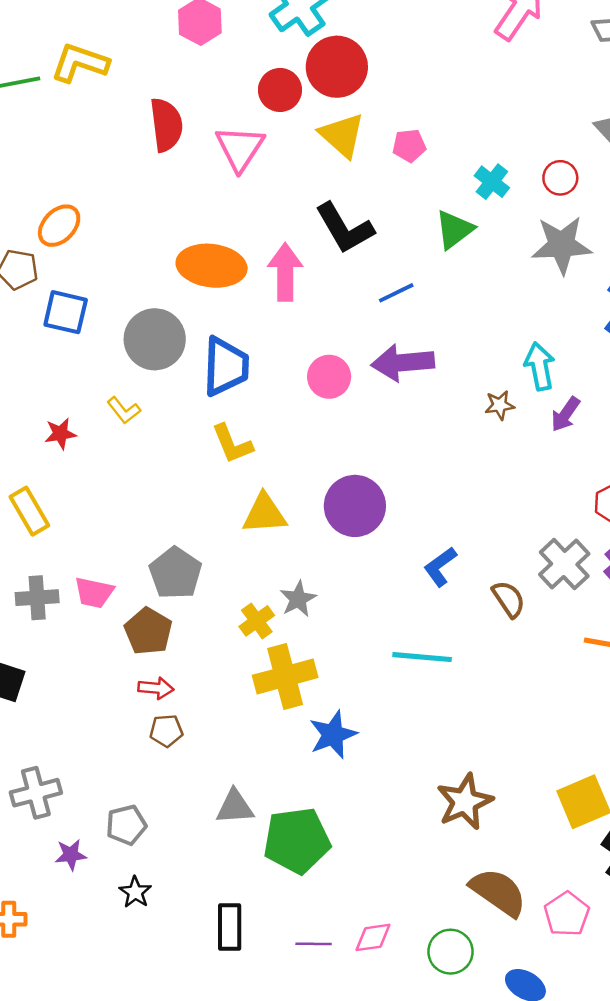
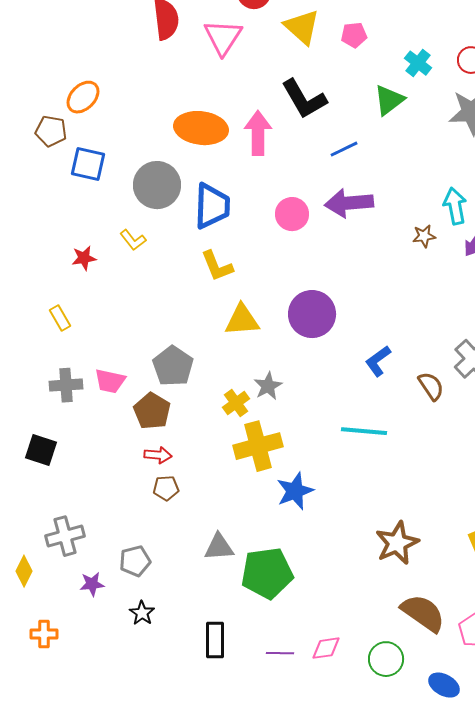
yellow rectangle: (29, 511) -> (60, 318), size x0.7

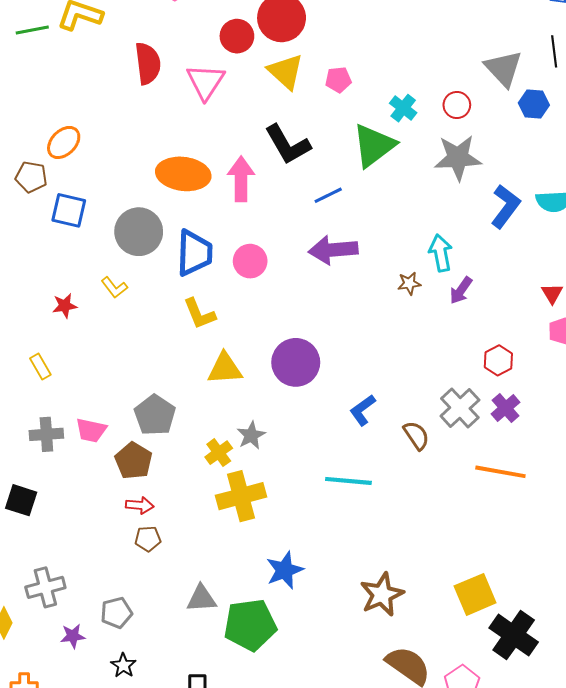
green triangle: (389, 100) -> (374, 146), size x1.4
pink circle: (292, 214) -> (250, 261), moved
blue star: (295, 491) -> (285, 570), moved

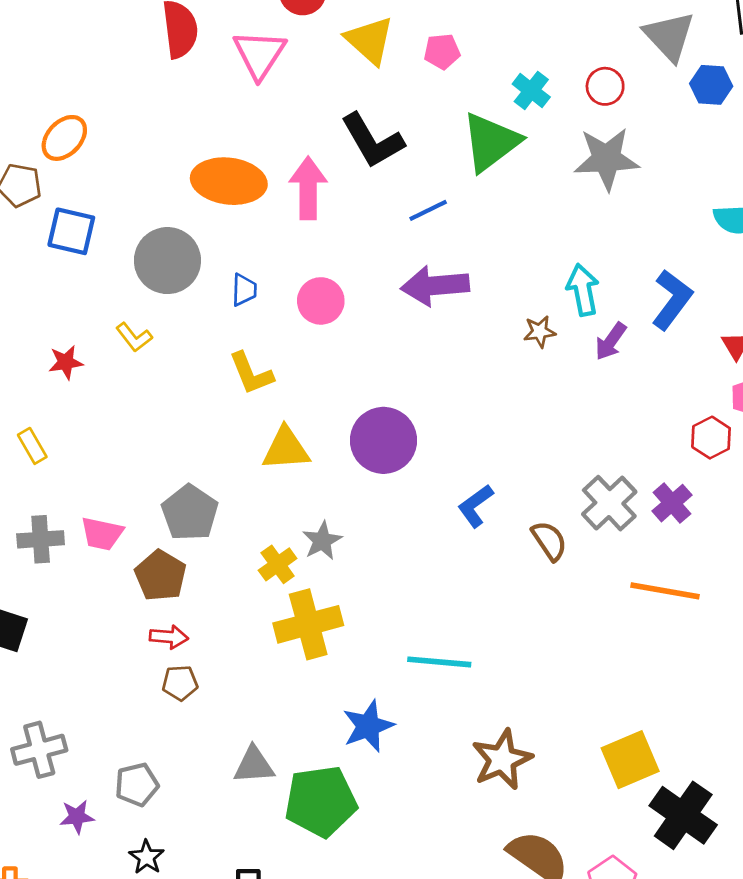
blue L-shape: (506, 206) -> (672, 300), moved
blue trapezoid: (194, 253) -> (244, 290), size x0.5
red hexagon: (498, 360) -> (711, 438), moved
cyan line: (348, 481) -> (439, 662), moved

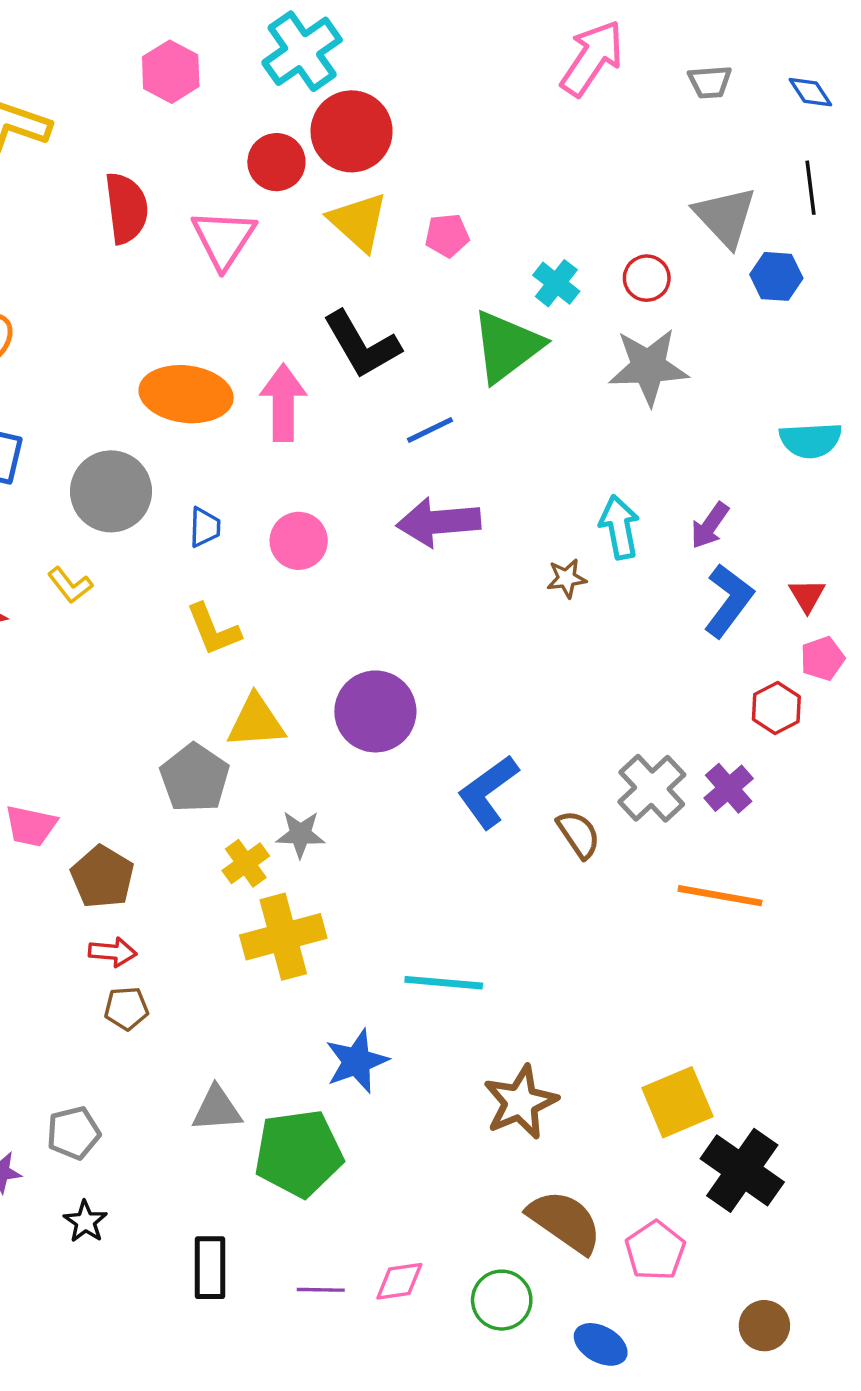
blue L-shape: (672, 300) -> (729, 601), moved
purple arrow: (611, 341) -> (710, 525), moved
blue L-shape: (475, 506) -> (488, 792), size x1.4
gray pentagon: (190, 513) -> (195, 778), moved
gray star: (322, 541) -> (300, 834), turned 30

